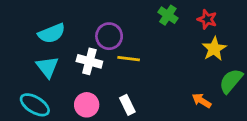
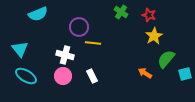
cyan semicircle: (52, 33) -> (38, 14), moved
white cross: (89, 61) -> (65, 55), moved
cyan triangle: (47, 67) -> (20, 49), moved

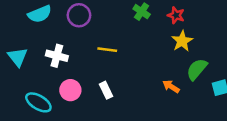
purple circle: (79, 27) -> (79, 15), moved
white cross: (65, 55) -> (57, 56), moved
cyan ellipse: (26, 76) -> (38, 102), moved

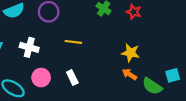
yellow star: (182, 41) -> (131, 53), moved, turned -30
green semicircle: (197, 69) -> (152, 86), moved, turned -96

